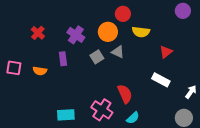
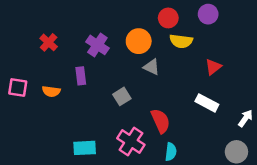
purple circle: (183, 11) -> (208, 14), moved
red circle: (123, 14) -> (168, 18), moved
gray square: (97, 57) -> (122, 96), moved
cyan semicircle: (133, 118) -> (171, 152), turned -40

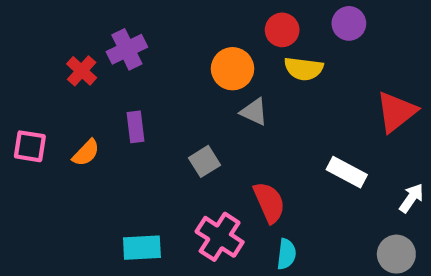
purple cross: (97, 45) -> (127, 49), moved, turned 30
red triangle: (213, 67) -> (396, 112), moved, size x1.5
orange semicircle: (51, 91) -> (86, 153), turned -54

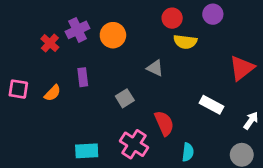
orange circle: (233, 69) -> (113, 35), moved
cyan semicircle: (286, 254) -> (188, 152), moved

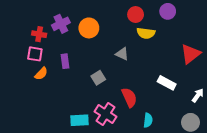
red cross: (50, 43) -> (39, 34), turned -32
pink square: (18, 89) -> (35, 54), moved
cyan rectangle: (87, 151) -> (80, 120), moved

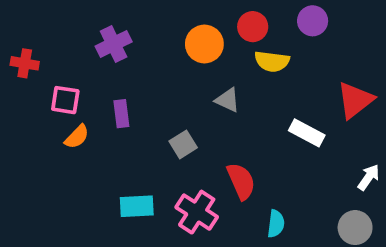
orange circle: (89, 28) -> (204, 44), moved
red cross: (39, 34) -> (25, 63), moved
white rectangle: (167, 83) -> (307, 133), moved
cyan rectangle: (80, 120) -> (137, 206), moved

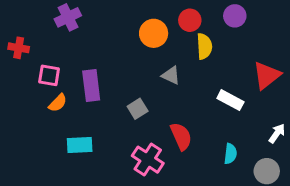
purple cross: (114, 44) -> (68, 17), moved
yellow semicircle: (272, 61) -> (204, 46), turned -100
purple rectangle: (121, 114) -> (91, 86), size x1.5
cyan rectangle: (137, 206) -> (80, 145), moved
cyan semicircle: (276, 224) -> (230, 154), moved

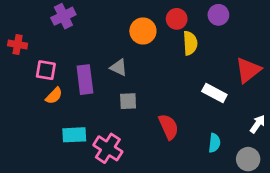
gray triangle: (171, 75) -> (119, 67), moved
gray square: (138, 109) -> (128, 101), turned 30
pink cross: (148, 160) -> (108, 148), moved

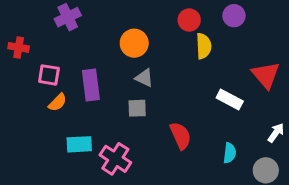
orange circle: (143, 31) -> (134, 43), moved
gray triangle: (119, 67) -> (144, 78), moved
red triangle: (248, 70) -> (266, 75), turned -32

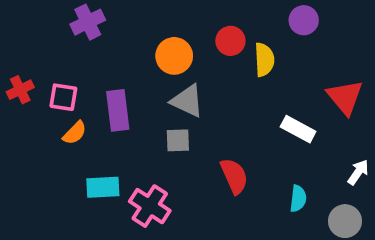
red circle: (189, 20) -> (230, 41), moved
red cross: (19, 47) -> (20, 90), moved, turned -36
gray triangle: (144, 78) -> (187, 101), size x1.4

